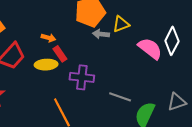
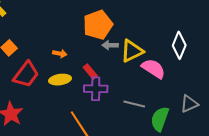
yellow triangle: (121, 24) -> (132, 51), moved, size x1.4
pink semicircle: (150, 49) -> (153, 69), moved
red rectangle: (60, 54) -> (90, 72), moved

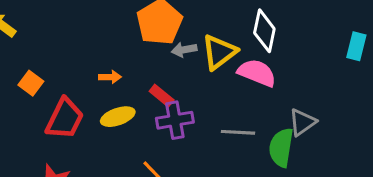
white diamond: (179, 45) -> (264, 31), moved
gray triangle: (189, 104) -> (302, 122), moved

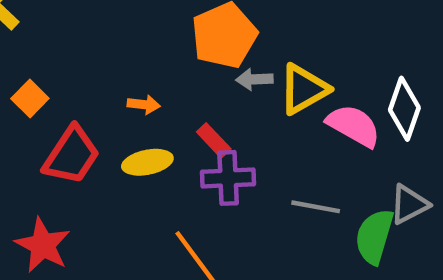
white diamond: (264, 31) -> (404, 109), moved

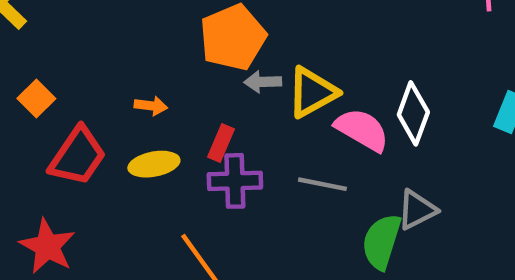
red rectangle: (214, 140) -> (221, 143), turned 66
gray line: (316, 207) -> (322, 184), moved

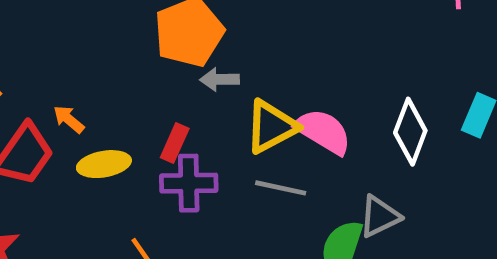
yellow triangle: (312, 92) -> (271, 127), moved
orange arrow: (151, 106) -> (69, 119), moved, turned -148
white diamond: (413, 113) -> (410, 132), moved

